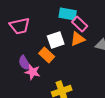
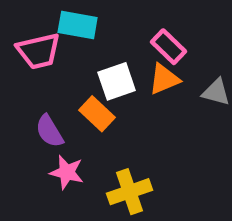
cyan rectangle: (68, 14) -> (78, 25), moved
pink star: (33, 72) -> (67, 172), moved

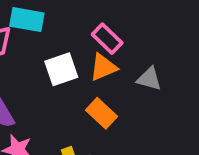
orange rectangle: (97, 114) -> (101, 113), moved

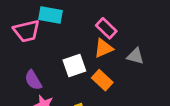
white square: (61, 69) -> (74, 65), moved

